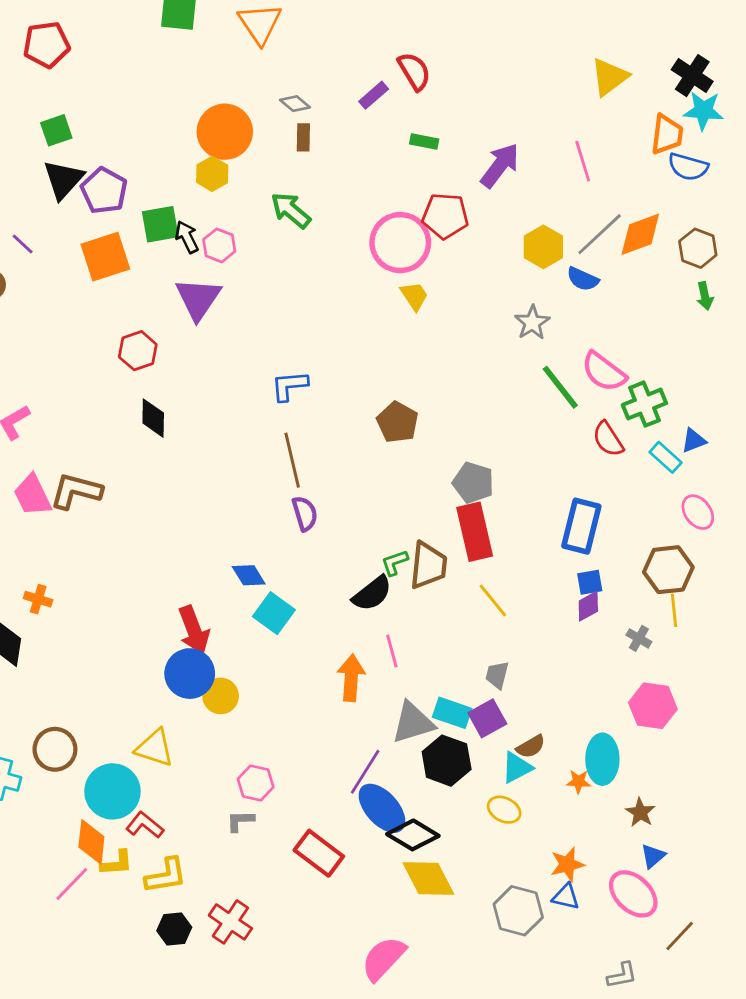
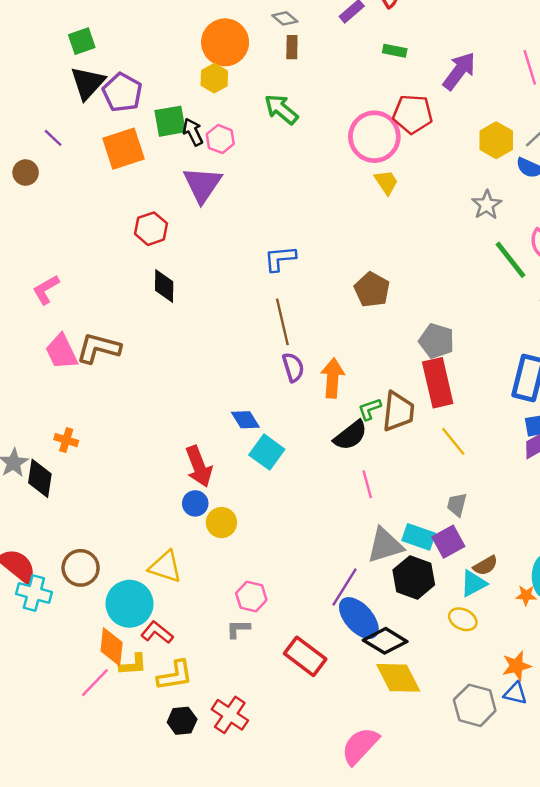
blue circle: (190, 674) -> (195, 503), size x0.6
orange arrow: (351, 678) -> (333, 378), moved

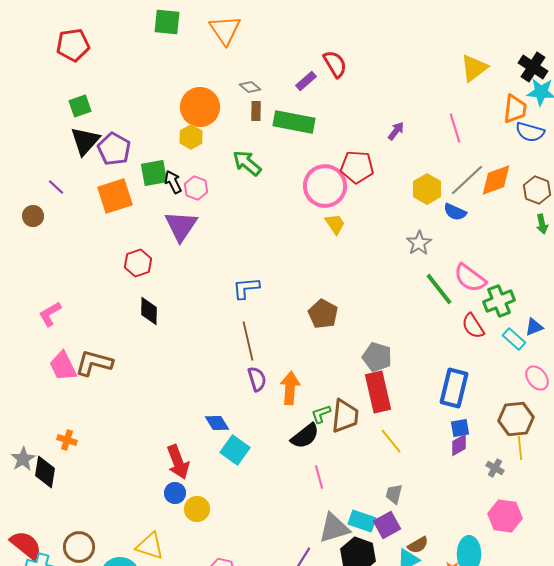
green rectangle: (395, 51) -> (294, 122), moved, size x2.0
purple arrow: (459, 71) -> (396, 131), size x0.6

